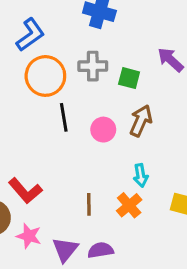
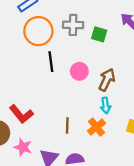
brown arrow: (141, 121) -> (107, 80), moved

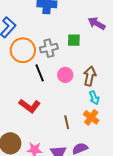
gray cross: (73, 25) -> (49, 48), moved
red L-shape: (21, 114) -> (30, 106), moved

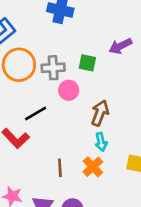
purple arrow: (97, 23) -> (120, 46), turned -66
black line: (40, 73) -> (36, 114), moved, turned 72
pink circle: (65, 75) -> (69, 90), moved

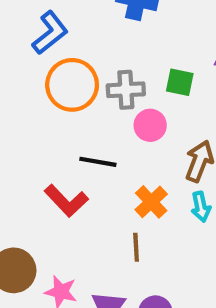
black line: (36, 114) -> (98, 162), turned 40
orange cross: (93, 167) -> (151, 202), moved

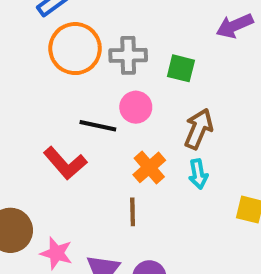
green square: (180, 82) -> (181, 68), moved
pink circle: (150, 125) -> (136, 107), moved

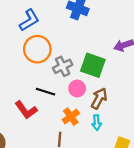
gray cross: (128, 55) -> (63, 66), moved, turned -30
green square: (181, 68) -> (93, 65), size x1.6
pink circle: (136, 107) -> (77, 89), moved

